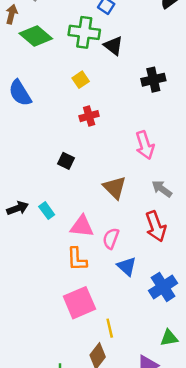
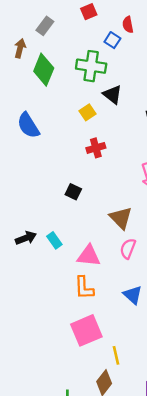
green diamond: (36, 36) -> (44, 70), turned 72
black triangle: (113, 46) -> (112, 95), moved
pink semicircle: (111, 238) -> (128, 249), moved

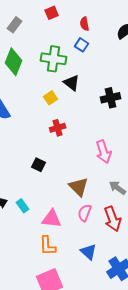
blue square: (112, 40) -> (82, 45), moved

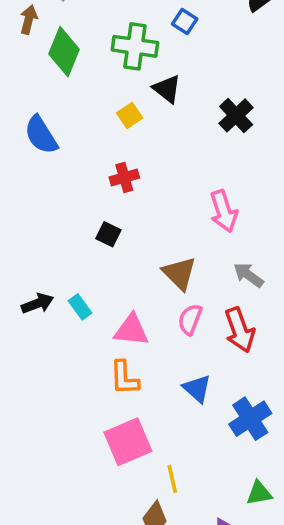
black cross: (111, 98) -> (236, 115), turned -30
red cross: (58, 128) -> (124, 178), moved

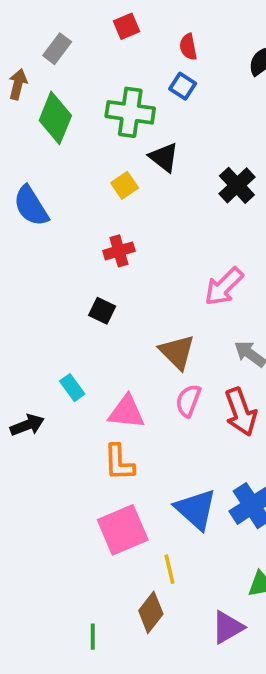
pink arrow: (224, 211) -> (224, 286), turned 63
black arrow: (37, 303) -> (27, 425), moved
blue triangle: (197, 389) -> (196, 509), moved, size x1.4

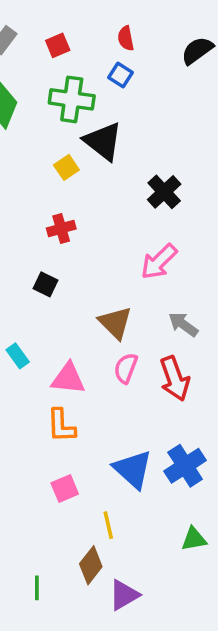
red square: (126, 26) -> (58, 45), moved
black triangle: (164, 157) -> (103, 141), size x1.4
black cross: (237, 185) -> (164, 192), moved
pink square: (123, 530) -> (65, 488), size x0.6
purple triangle: (228, 627) -> (124, 595), moved

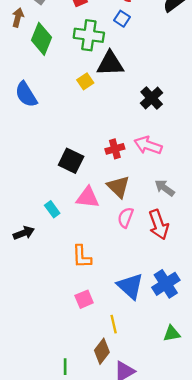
black triangle: (103, 141) -> (110, 64), turned -40
red cross: (61, 229) -> (115, 149), moved
pink arrow: (159, 262) -> (148, 145), turned 64
black square: (45, 284) -> (71, 161), size x1.5
pink triangle: (68, 379) -> (88, 197), moved

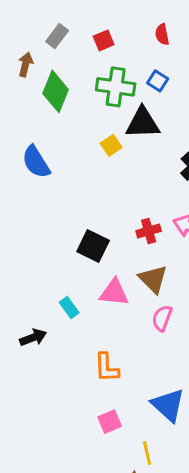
blue square: (122, 19) -> (158, 81), moved

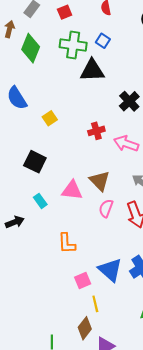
yellow square: (111, 145) -> (50, 118), moved
red cross: (149, 231) -> (96, 131), moved
black square: (93, 246) -> (35, 162), moved
pink square: (110, 422) -> (83, 280), moved

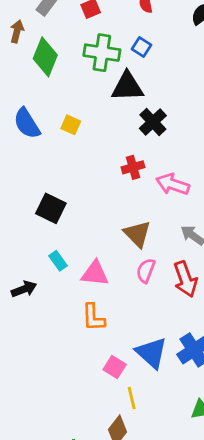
black cross: (129, 101) -> (153, 122), moved
yellow square: (50, 118) -> (71, 125), moved, turned -32
pink triangle: (72, 190) -> (95, 273), moved
pink square: (83, 280) -> (115, 367), turned -35

